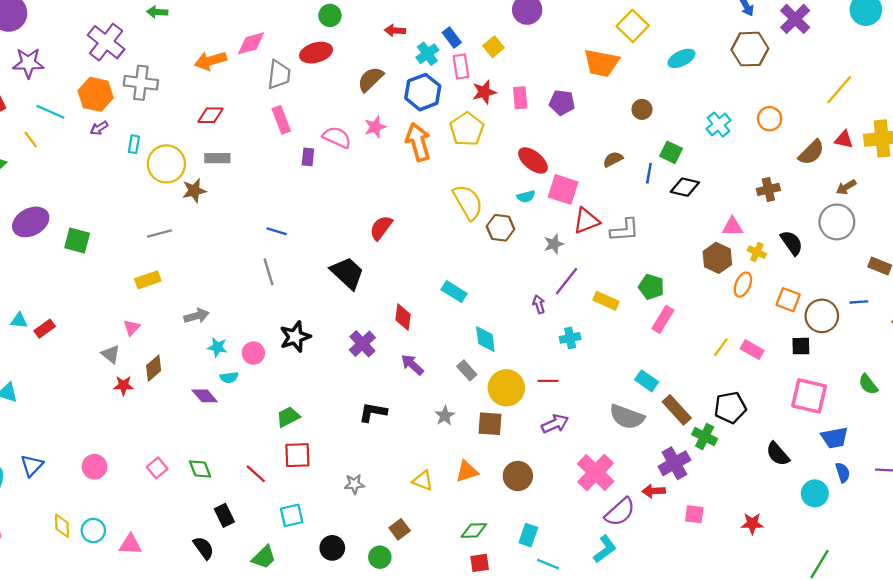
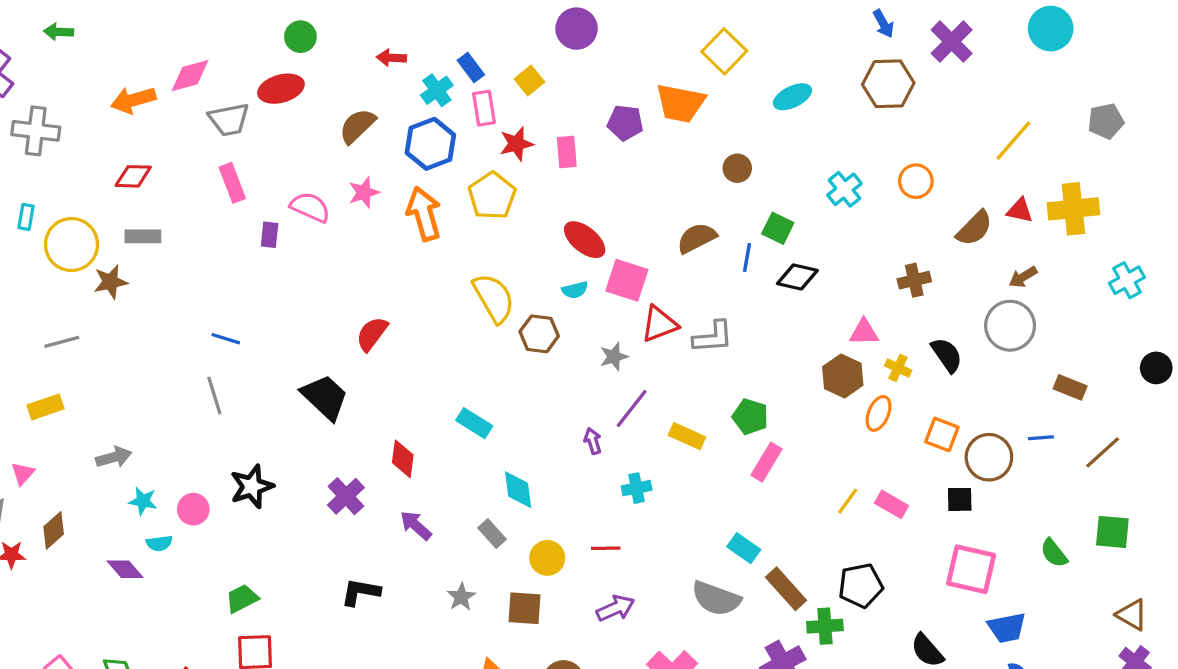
gray trapezoid: (279, 75) -> (229, 119), turned 72
purple pentagon: (562, 102) -> (625, 123), moved
brown semicircle: (613, 159) -> (697, 238), size x1.4
yellow circle: (506, 388) -> (547, 558), size x0.7
green cross: (705, 437) -> (825, 626), turned -30

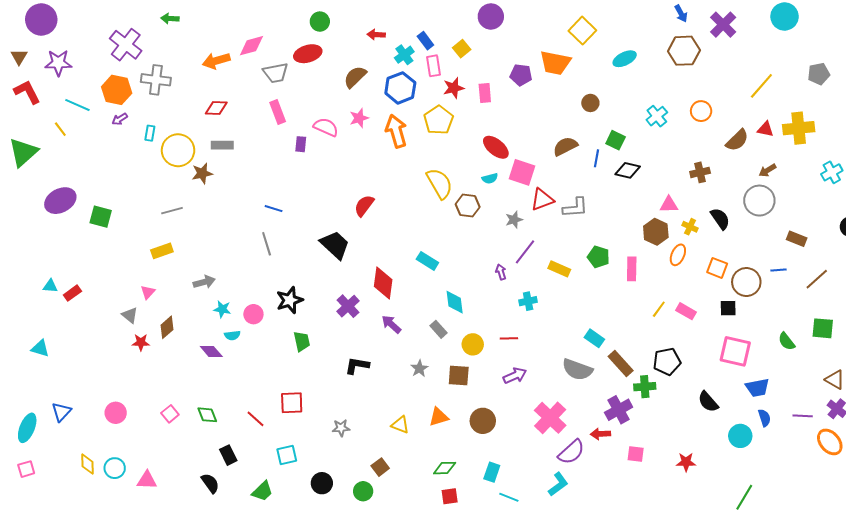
red diamond: (403, 459) -> (383, 283), size x1.4
pink rectangle: (766, 462) -> (632, 269), moved, turned -30
green trapezoid: (242, 598) -> (302, 341), moved, turned 105

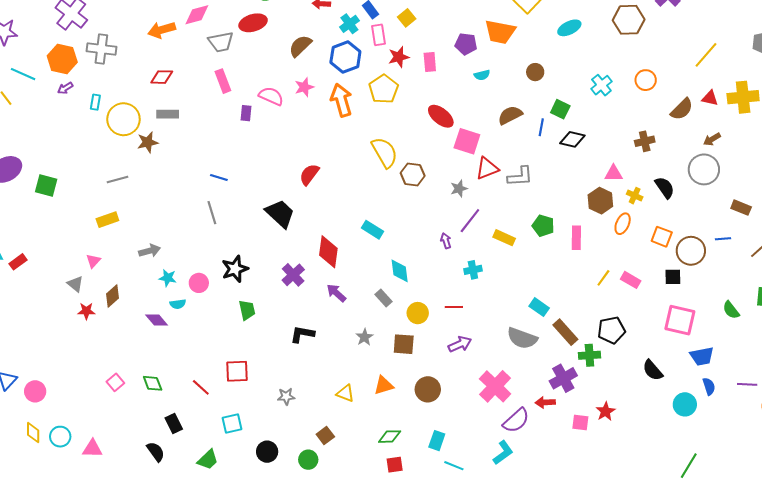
cyan semicircle: (490, 178) -> (482, 75), moved
pink circle: (116, 413) -> (35, 391), moved
red star: (686, 462) -> (605, 411), moved, turned -30

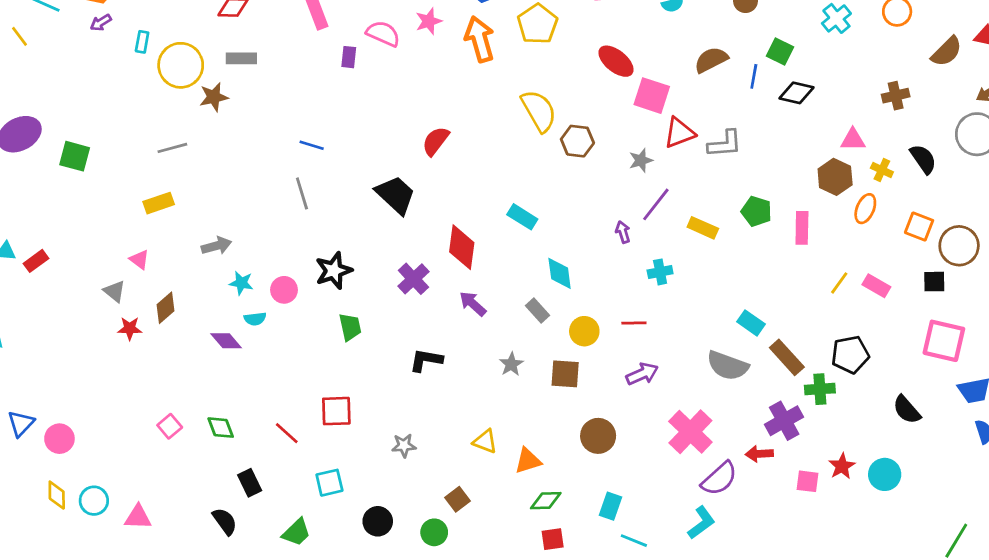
pink triangle: (93, 261) -> (139, 260), turned -35
orange triangle: (384, 385) -> (528, 461), moved
cyan circle: (685, 404) -> (885, 474), moved

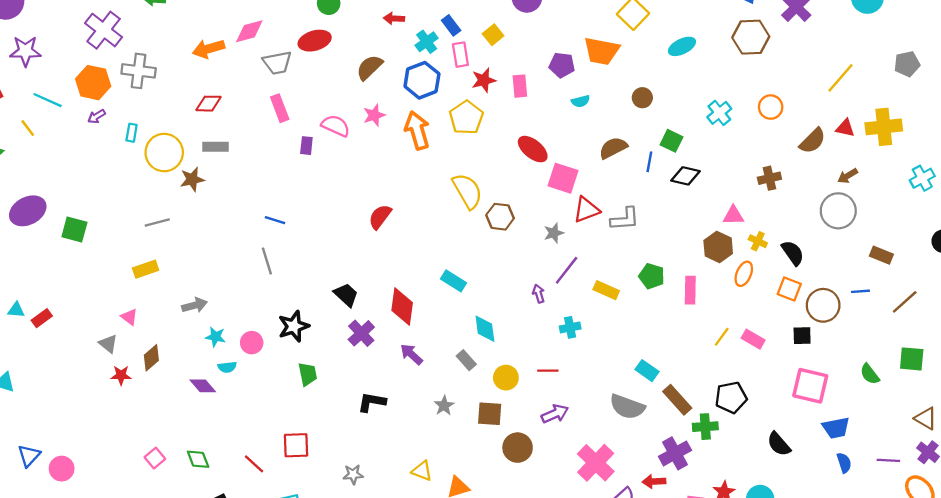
black semicircle: (923, 159) -> (793, 253), moved
black trapezoid: (396, 195) -> (346, 295), moved, size x0.7
brown circle: (598, 436) -> (518, 448), moved

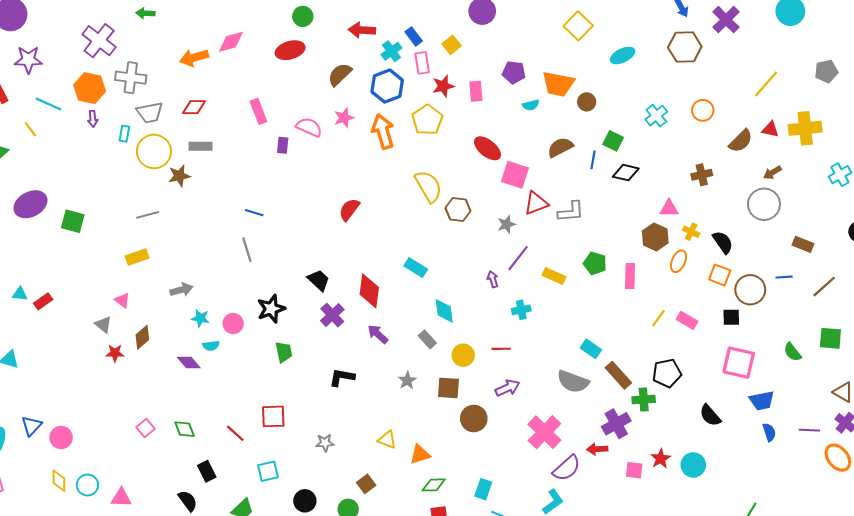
red arrow: (394, 18) -> (362, 30), size x1.4
orange trapezoid: (602, 51) -> (558, 84), moved
gray trapezoid: (277, 63) -> (150, 112), moved
purple arrow: (97, 116) -> (93, 119), turned -63

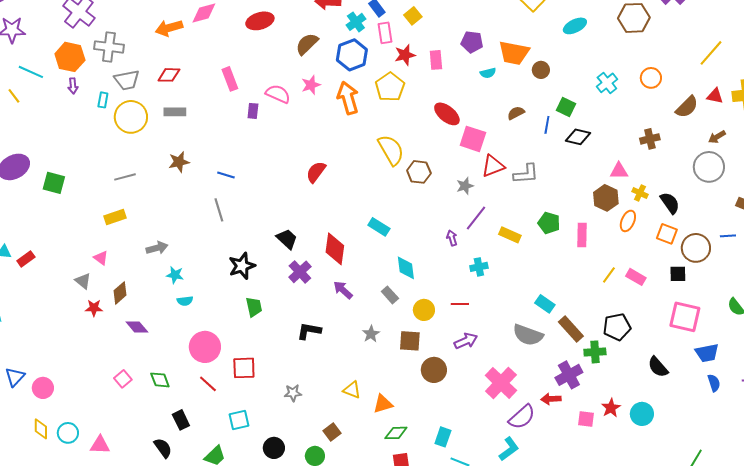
brown semicircle: (560, 147) -> (516, 113), size x0.7
brown star: (179, 176) -> (179, 162), moved
pink circle: (233, 324) -> (205, 347), moved, size x1.6
purple diamond: (189, 363) -> (137, 327), moved

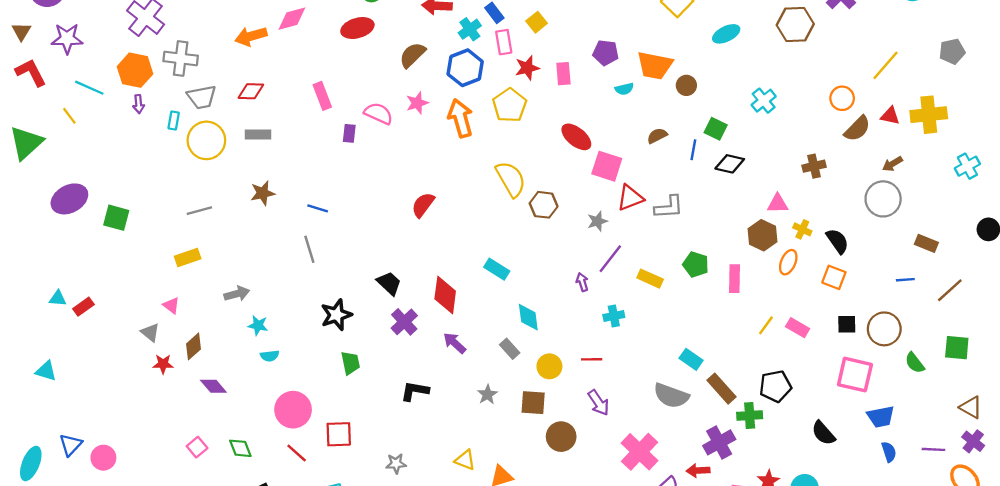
orange circle: (651, 78) -> (842, 98), moved
brown circle: (696, 248) -> (884, 329), moved
purple arrow: (466, 341) -> (599, 403), turned 80

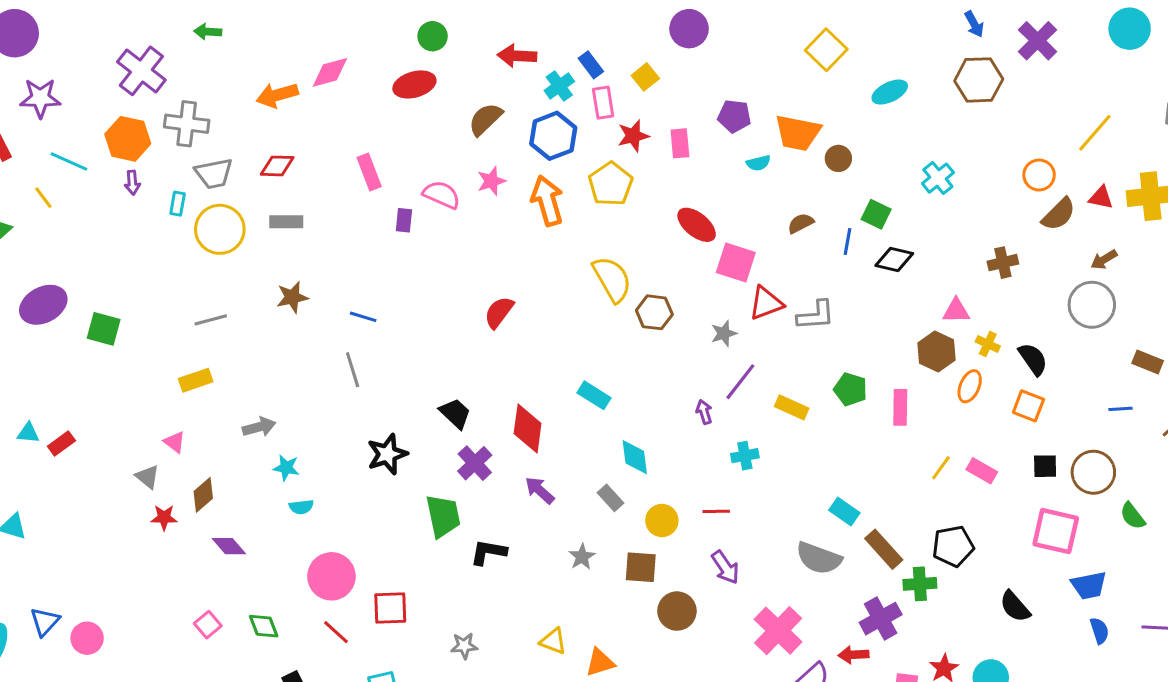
green trapezoid: (350, 363) -> (443, 516), moved, size x1.4

